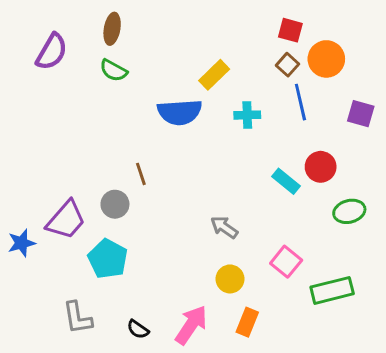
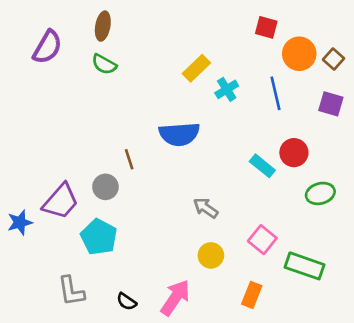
brown square: (287, 65) -> (333, 59), moved
blue semicircle: (180, 112) -> (179, 134), moved
cyan cross: (247, 115) -> (227, 89), moved, turned -30
green rectangle: (332, 290) -> (304, 266), turned 33
orange rectangle: (247, 322) -> (252, 295), moved

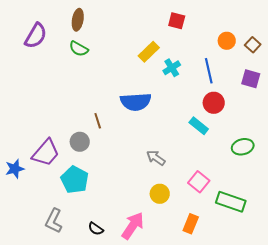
red square: (266, 27) -> (177, 21), moved
orange circle: (299, 54) -> (227, 41), size x0.7
red circle: (294, 153) -> (214, 103), moved
gray L-shape: (71, 291) -> (54, 221), turned 35

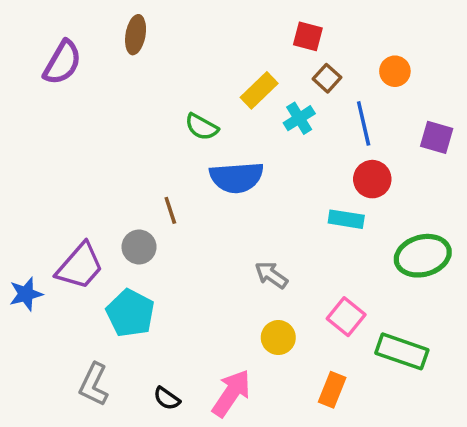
brown square: (253, 45) -> (327, 78), moved
green semicircle: (79, 49) -> (202, 127), moved
cyan rectangle: (199, 126) -> (346, 219), turned -30
green ellipse: (243, 147) -> (423, 256), size x1.4

